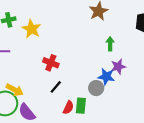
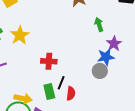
yellow star: (31, 29) -> (20, 35), turned 30
green rectangle: (81, 106) -> (49, 92), moved
red semicircle: (68, 107) -> (71, 93), moved

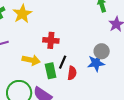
blue star: (106, 57) -> (96, 63), moved
yellow arrow: (23, 98) -> (31, 60), moved

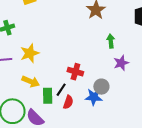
yellow star: (22, 14) -> (30, 53), moved
red cross: (51, 40) -> (75, 72), moved

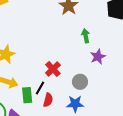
red cross: (75, 72) -> (53, 69), turned 35
blue star: (94, 97) -> (75, 104), moved

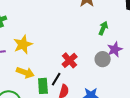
green arrow: (86, 36) -> (103, 28), turned 32
gray circle: (80, 82) -> (103, 59), moved

